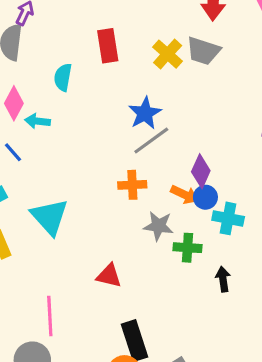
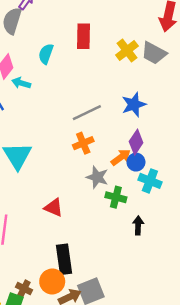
blue star: (145, 113) -> (134, 105), moved
gray line: (151, 141) -> (87, 113), moved
orange cross: (132, 185) -> (83, 143), turned -30
orange arrow: (184, 195) -> (121, 157), turned -72

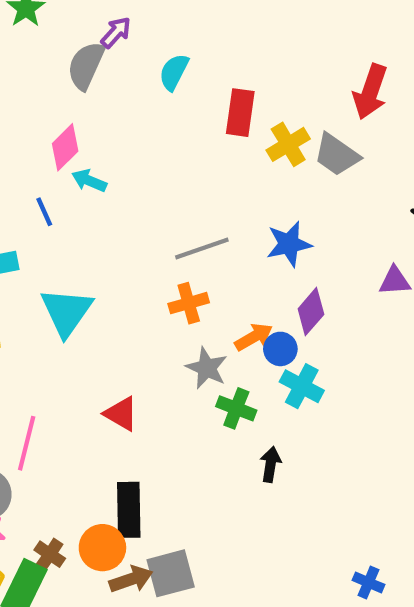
red rectangle: (84, 36) -> (240, 113), moved
cyan semicircle: (46, 54) -> (174, 72), moved
purple diamond: (136, 142) -> (311, 312), moved

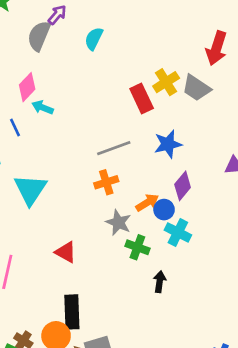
red rectangle: (240, 113) -> (142, 98), moved, turned -32

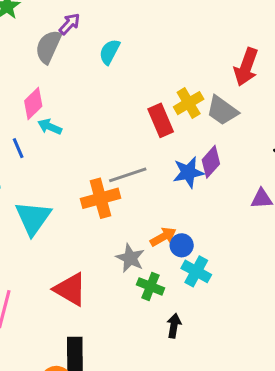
orange cross: (106, 182) -> (100, 198), moved, size x1.4
purple diamond: (183, 186) -> (211, 162), moved
red triangle: (66, 252) -> (70, 289), size x1.4

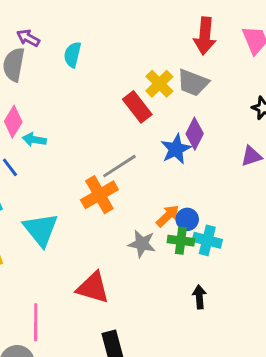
purple arrow: (69, 24) -> (28, 38), turned -90
green cross: (151, 286) -> (181, 241), moved

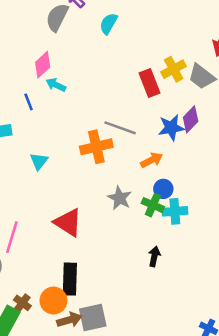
gray line: (119, 166) -> (120, 128), turned 36
orange arrow: (168, 216) -> (152, 160), moved
cyan triangle: (41, 230) -> (39, 161), size x0.6
cyan cross: (207, 240) -> (175, 211), turned -35

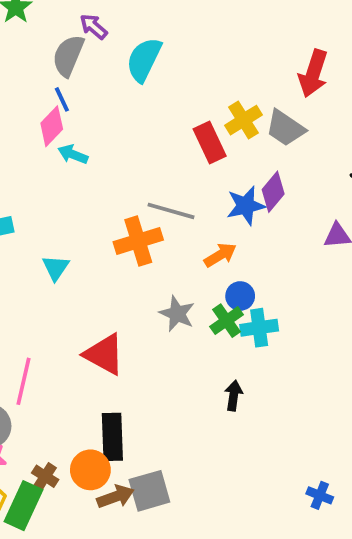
cyan semicircle: (108, 24) -> (144, 60), size x1.4
blue line: (29, 102) -> (62, 99), moved
green cross: (153, 205) -> (226, 321), turned 35

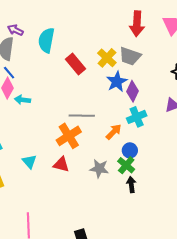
red rectangle: (210, 143) -> (75, 64), moved
blue star: (246, 206) -> (117, 82), moved
cyan cross: (259, 328) -> (137, 117), moved
red triangle: (104, 354) -> (61, 164), moved, size x0.7
black arrow: (234, 396) -> (131, 185), moved

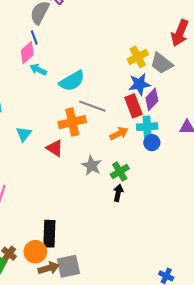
cyan semicircle: (46, 40) -> (72, 81), moved, turned -150
red rectangle: (75, 64) -> (133, 106), moved
blue circle: (130, 150) -> (152, 143), moved

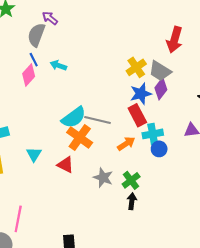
cyan arrow: (38, 70) -> (58, 65), moved
cyan semicircle: (72, 81) -> (74, 117), moved
purple diamond: (152, 99) -> (161, 89), moved
orange cross: (72, 122) -> (80, 138), turned -35

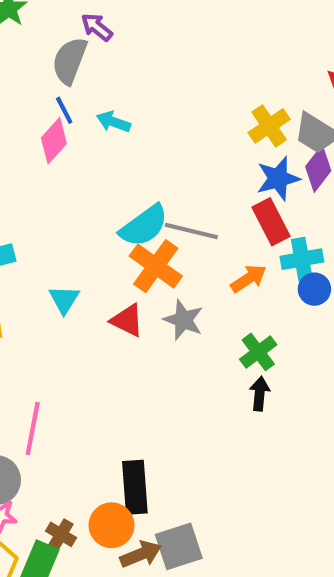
gray star: (103, 178) -> (183, 320), moved

